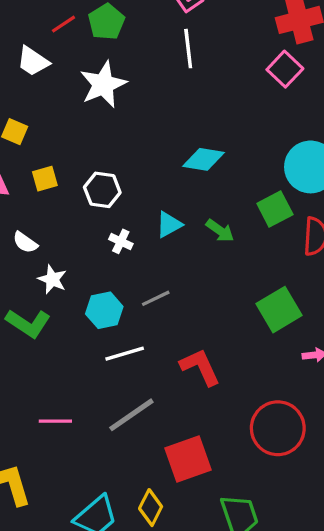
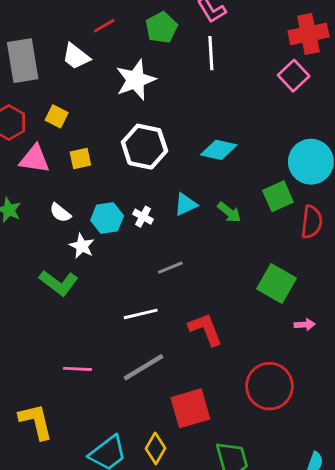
green pentagon: (106, 22) -> (161, 28), moved
white hexagon: (102, 190) -> (144, 147), moved, size x1.4
cyan hexagon: (104, 310) -> (107, 218), moved
green square: (279, 310) -> (277, 284), turned -33

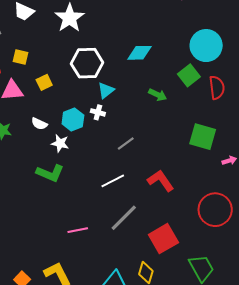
cyan triangle: (186, 204) -> (106, 90), moved

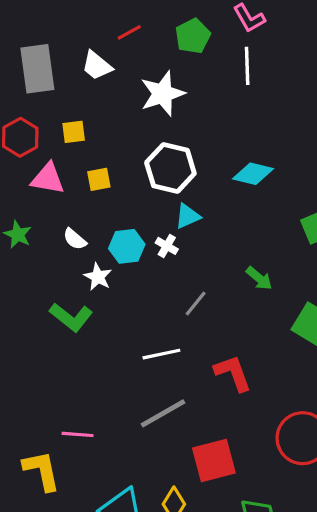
yellow square: (20, 57) -> (74, 132), turned -35
green arrow: (158, 95) -> (259, 278), moved
gray line: (126, 143) -> (196, 303), turned -30
pink line: (78, 230) -> (78, 434), moved

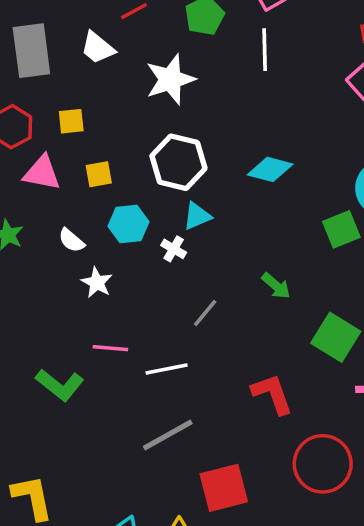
cyan hexagon: (127, 246) -> (128, 224), moved
green L-shape: (71, 317) -> (60, 385), moved
red L-shape: (233, 373) -> (272, 394), moved
pink line: (78, 434) -> (110, 348), moved

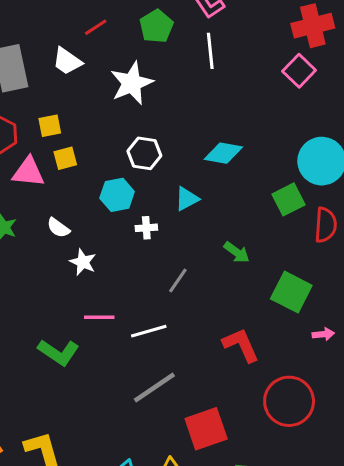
white hexagon: (178, 162) -> (144, 153), size x0.7
yellow square: (99, 174) -> (65, 158), moved
cyan triangle: (197, 216) -> (187, 199), moved
cyan hexagon: (128, 224) -> (117, 195), moved
white cross: (174, 249) -> (146, 228), turned -30

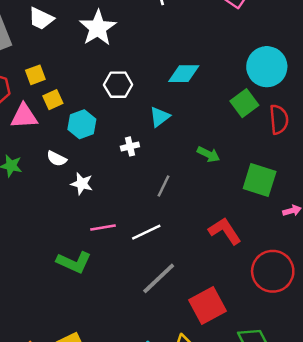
cyan hexagon: (117, 195) -> (82, 124), moved

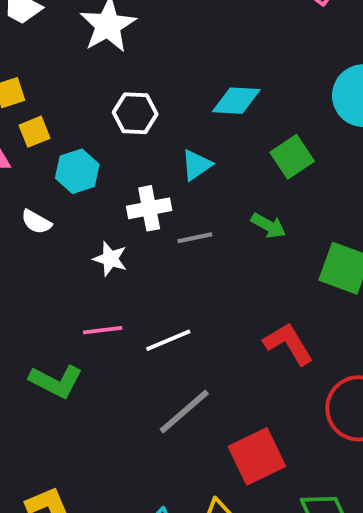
green square: (244, 103) -> (292, 157), moved
white cross: (130, 146) -> (149, 208), size x1.5
white star: (82, 184) -> (110, 259), moved
gray line: (163, 186) -> (195, 238), moved, turned 50

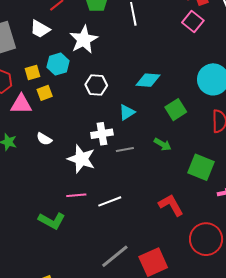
cyan hexagon: (77, 171) -> (58, 64), moved
white star: (110, 259) -> (81, 159), size x1.6
gray line: (184, 412) -> (115, 256), moved

